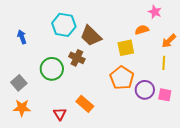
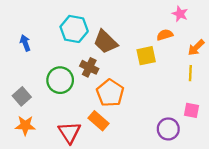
orange pentagon: (122, 78) -> (110, 93), moved
purple circle: (145, 90) -> (168, 129), moved
red triangle: (60, 114) -> (69, 132), size x1.5

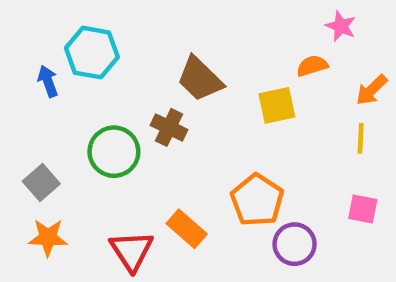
cyan hexagon: (74, 29) -> (92, 53), moved
orange pentagon: (110, 93) -> (257, 200), moved
purple circle: (168, 129) -> (295, 244), moved

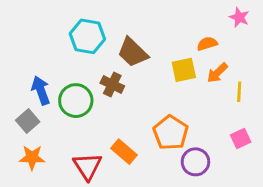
pink star: (341, 26) -> (239, 17), moved
cyan hexagon: (92, 53) -> (87, 36), moved
blue arrow: (48, 81) -> (41, 90), moved, size x1.4
orange arrow: (372, 90) -> (217, 73), moved
pink square: (363, 209) -> (241, 139), turned -36

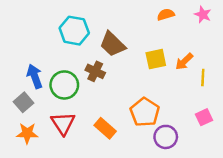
orange semicircle: (207, 44) -> (166, 14), moved
red triangle: (87, 166) -> (63, 123), moved

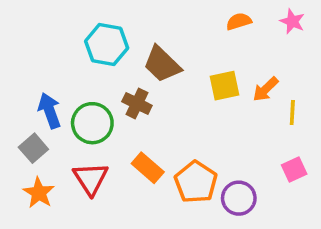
orange pentagon: (145, 112) -> (196, 182), moved
orange rectangle: (105, 128) -> (148, 168), moved
orange star: (27, 133) -> (39, 193), turned 30

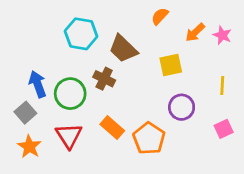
orange semicircle: (239, 21) -> (160, 16), moved, turned -30
pink star: (292, 21) -> (222, 35), moved
orange arrow: (266, 89) -> (195, 32), moved
purple circle: (239, 198) -> (182, 107), moved

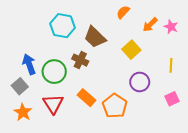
yellow square: (171, 65) -> (131, 50), turned -30

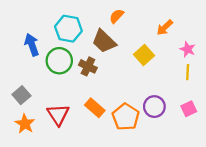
orange semicircle: (123, 12) -> (117, 16), moved
pink star: (171, 27) -> (188, 49), moved
blue arrow: (29, 64) -> (32, 45), moved
green circle: (54, 72) -> (59, 61), moved
purple circle: (140, 82) -> (154, 107), moved

